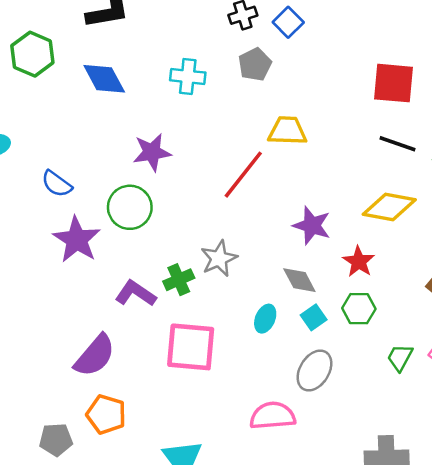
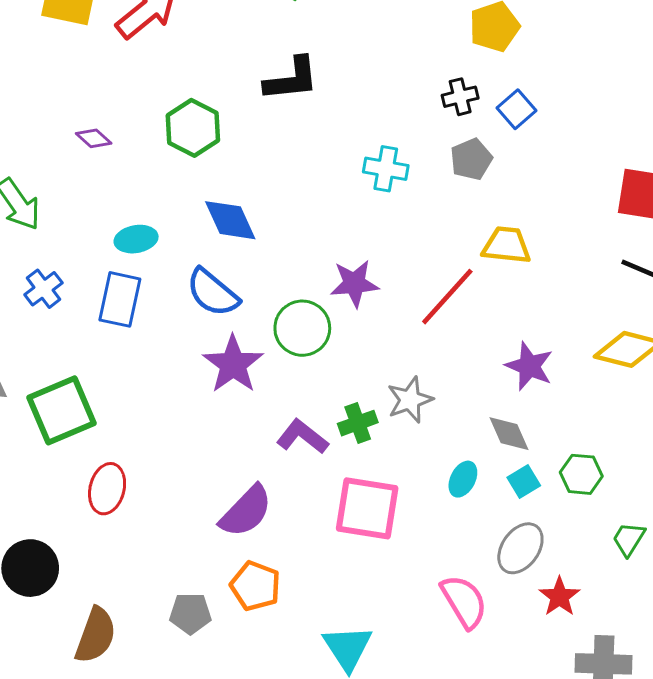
blue diamond: (104, 79) -> (230, 220), moved
purple star: (152, 152) -> (354, 284), moved
blue semicircle: (57, 184) -> (213, 293), size x1.4
red star: (359, 262) -> (559, 597), moved
pink semicircle: (273, 416) -> (464, 601), turned 60

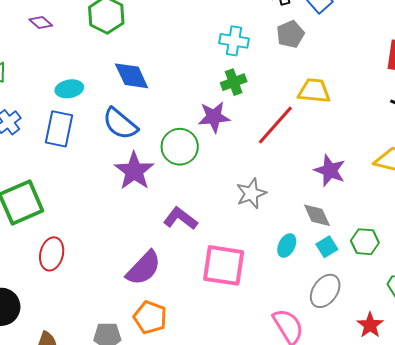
green cross: (358, 423) -> (234, 82), moved
red star: (559, 597) -> (370, 325), moved

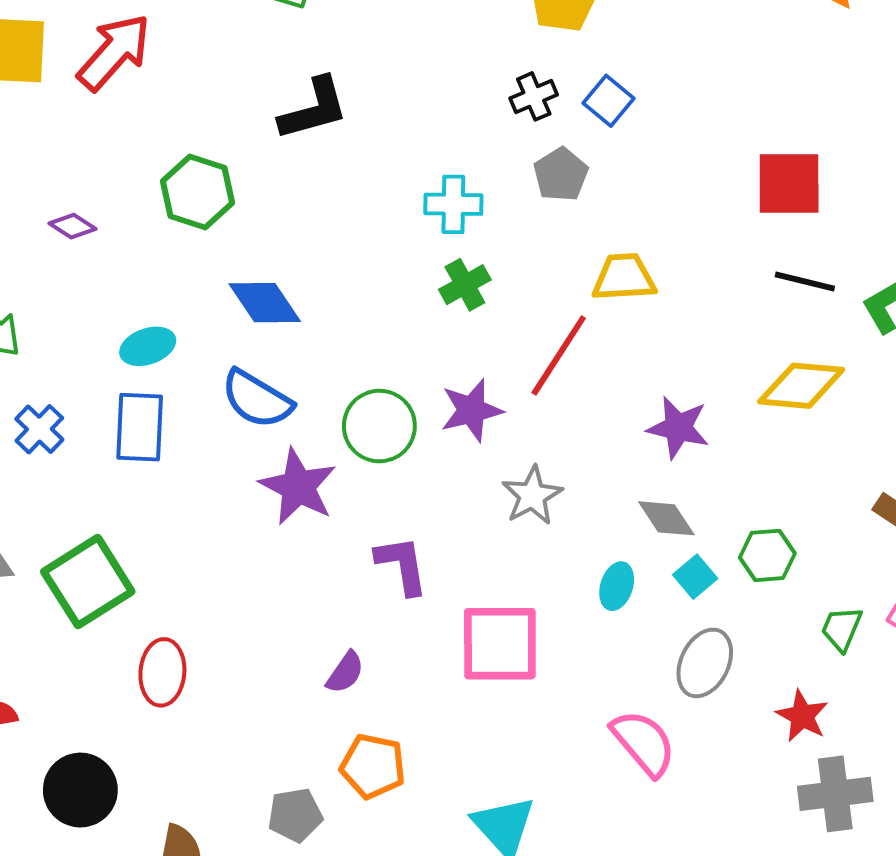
purple star: (214, 117) -> (471, 410), moved
purple L-shape: (180, 218) -> (402, 565), turned 52
purple semicircle: (144, 268) -> (345, 672), size x0.6

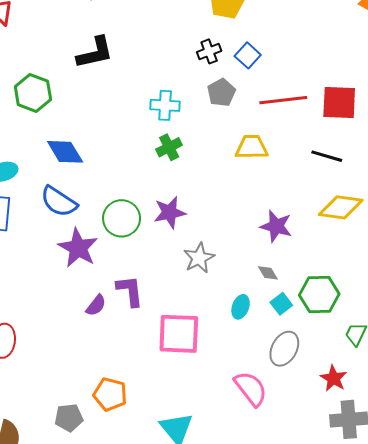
black line: (805, 281) -> (327, 156), moved
red line: (559, 355) -> (283, 100), moved, turned 48
gray diamond: (666, 518) -> (268, 273), size x0.7
green hexagon: (767, 555) -> (319, 294), size x1.4
purple semicircle: (345, 672) -> (96, 305), moved

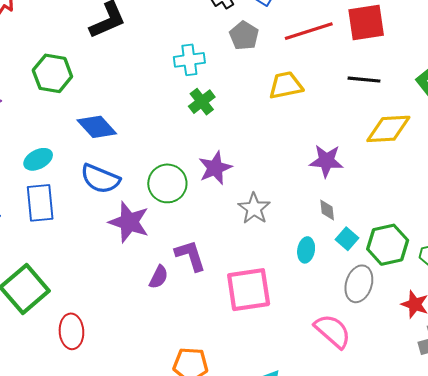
gray diamond: (268, 273) -> (327, 210), turned 35
green hexagon: (319, 294) -> (388, 245), moved

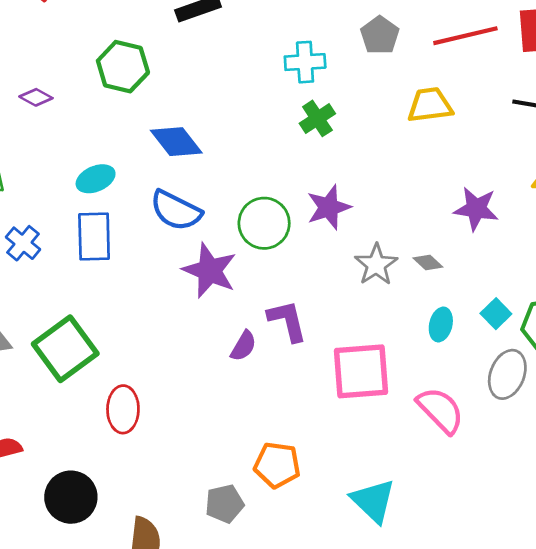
gray diamond: (327, 210) -> (428, 263), moved, turned -45
pink semicircle: (333, 331) -> (440, 410), moved

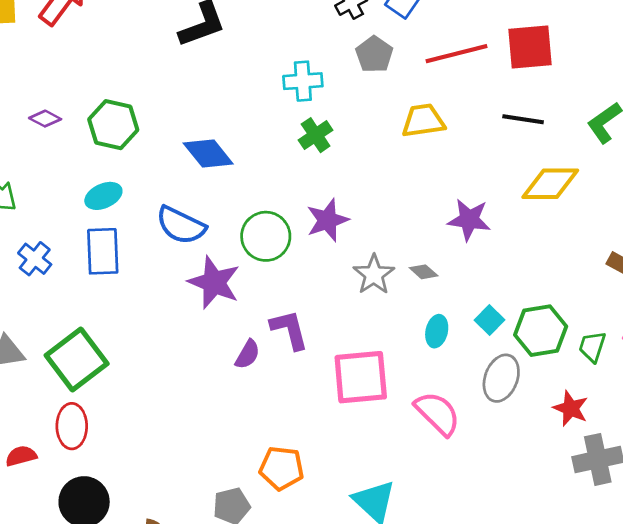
green hexagon: (123, 67) -> (113, 125), moved
blue diamond: (176, 142) -> (208, 153), moved
red ellipse: (123, 409) -> (72, 426), moved

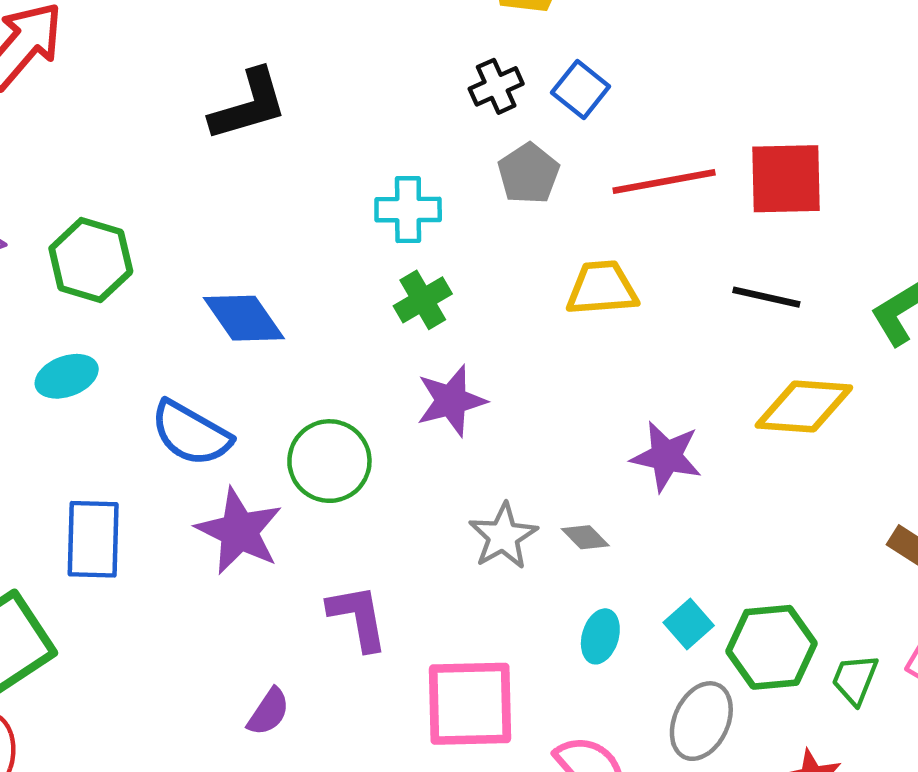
purple star: (327, 220) -> (451, 401), moved
blue rectangle: (103, 251) -> (93, 539), moved
purple semicircle: (248, 354) -> (269, 712), moved

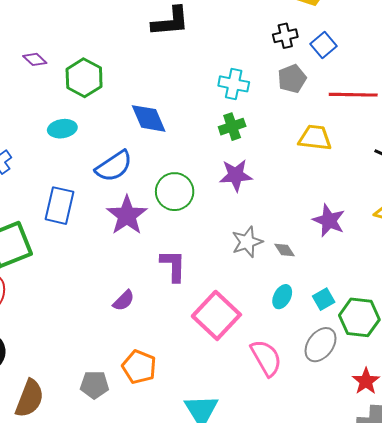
blue semicircle: (191, 433) -> (114, 166), turned -75
pink square: (470, 704) -> (216, 315), turned 33

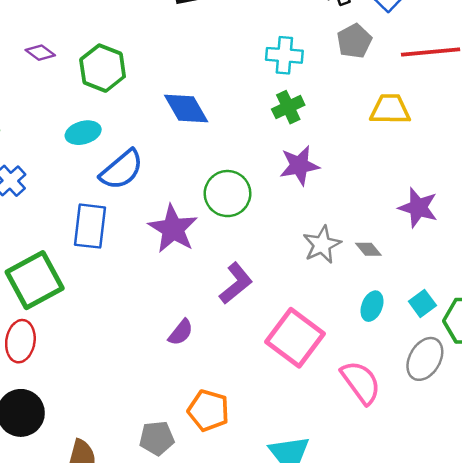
blue semicircle: (114, 166) -> (122, 170), moved
purple L-shape: (173, 266) -> (236, 283), turned 56

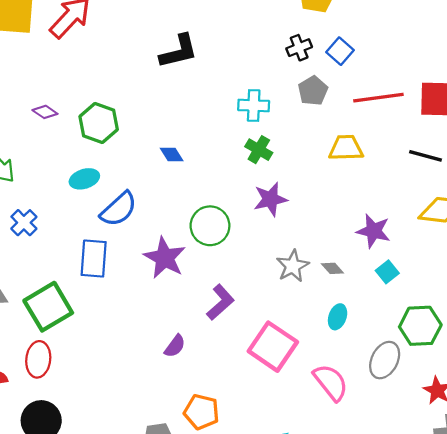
green cross: (288, 107) -> (259, 150), turned -32
blue diamond: (186, 109) -> (172, 155), size x0.6
cyan square: (422, 303) -> (387, 272), moved

